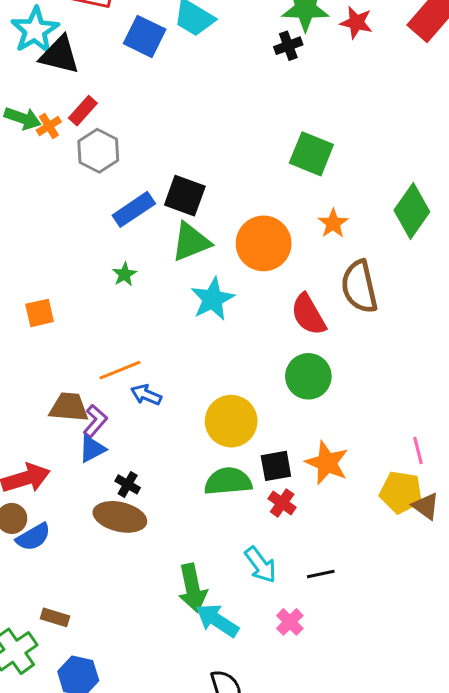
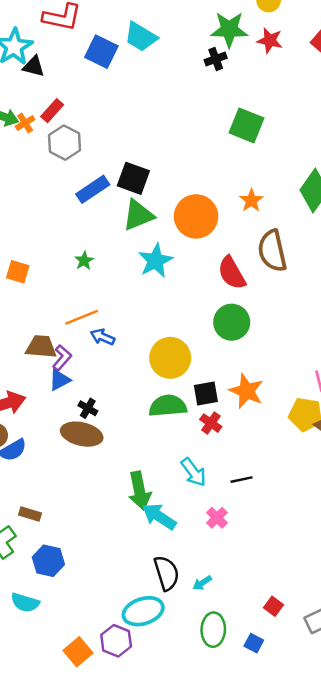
black triangle: (60, 55) -> (34, 66), size x0.7
green square: (311, 154) -> (246, 125), moved
green star: (125, 274) -> (84, 261), moved
orange square: (40, 313) -> (18, 272), turned 30

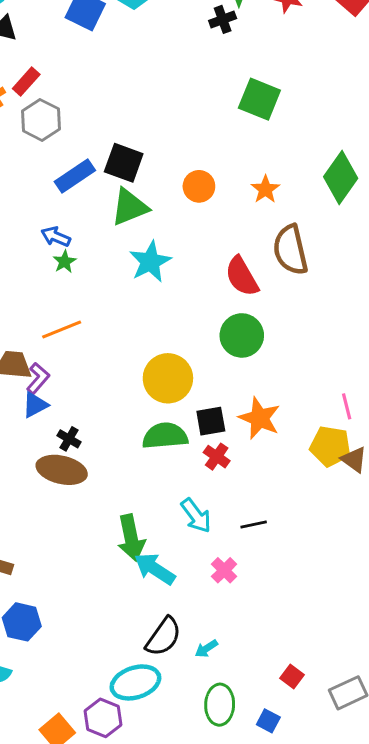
orange circle: (196, 216) -> (199, 186), moved, size x0.6
blue arrow: (103, 337) -> (56, 237), moved
black semicircle: (167, 573) -> (164, 637), turned 52

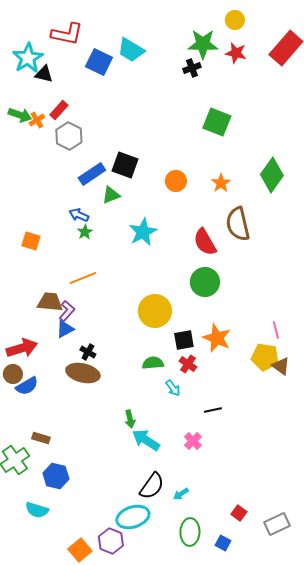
green triangle: (130, 207) -> (111, 195), moved, size x0.7
green semicircle: (165, 436) -> (153, 363), moved, size x0.7
cyan arrow: (196, 516) -> (173, 388), moved, size x0.7
green arrow: (131, 538) -> (130, 419), size x0.6

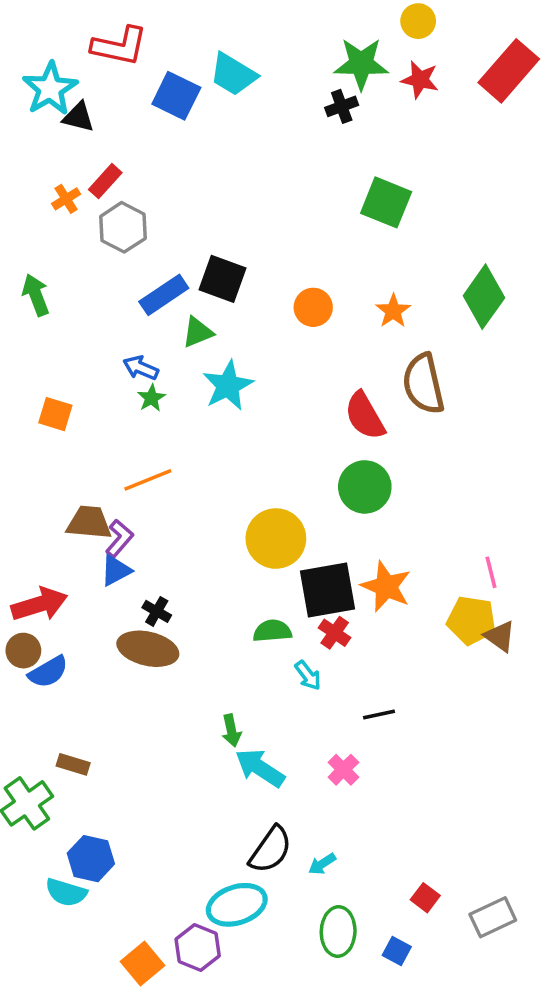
green arrow: (20, 115) -> (36, 295), moved, turned -130
cyan star: (143, 232) -> (228, 386), moved
black square: (184, 340) -> (327, 590), size x1.6
blue hexagon: (56, 476) -> (91, 859), moved

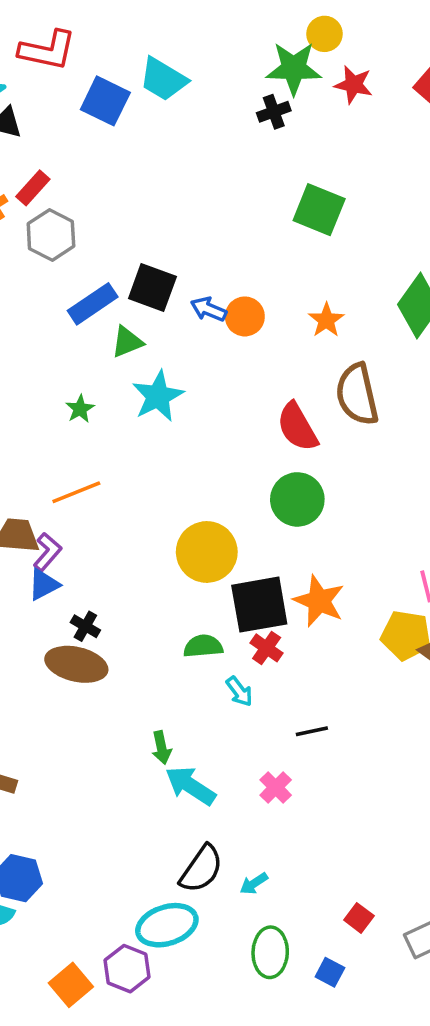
yellow circle: (418, 21) -> (325, 34), moved
blue arrow: (141, 368) -> (209, 309), moved

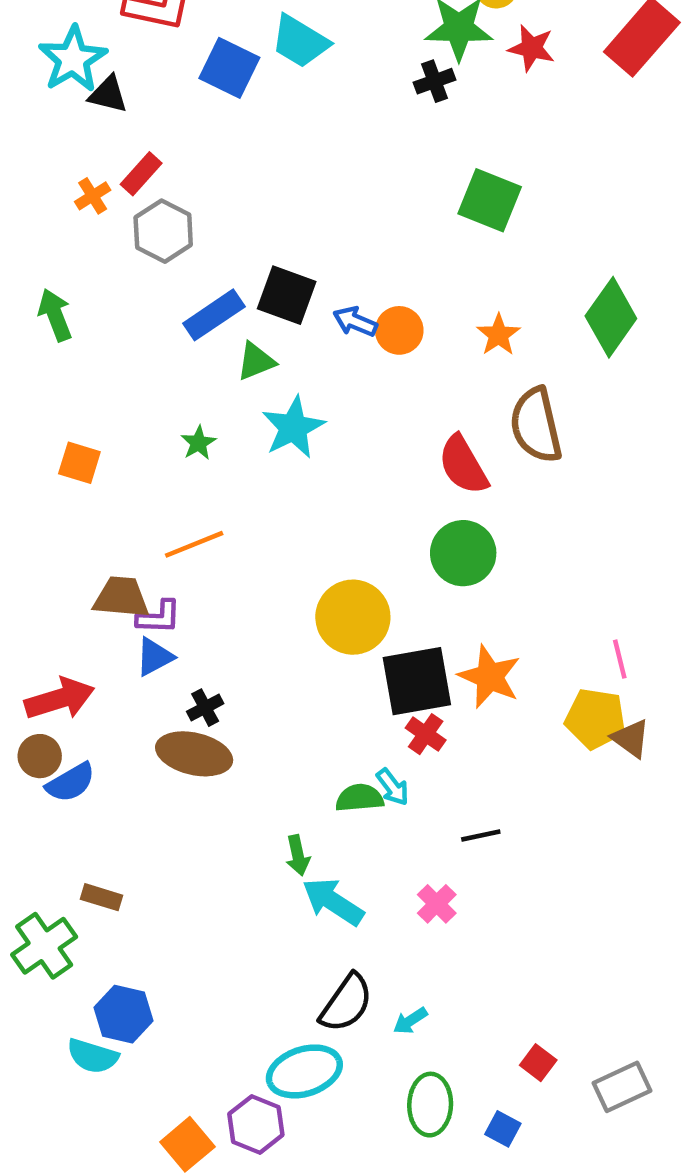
purple L-shape: (47, 552) -> (159, 617), turned 51
black cross: (85, 626) -> (205, 708), turned 32
green semicircle: (203, 646) -> (360, 798), moved

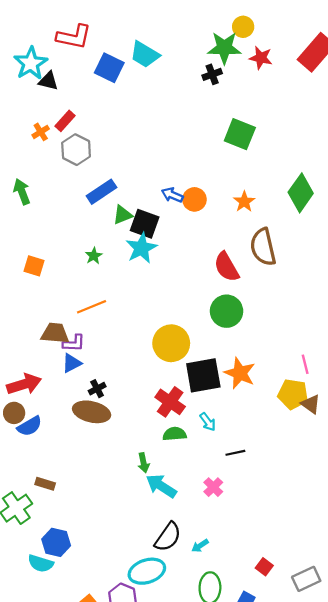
black square: (287, 295) -> (145, 224), moved
red cross: (426, 734) -> (170, 402), moved, size x1.5
cyan arrow: (393, 787) -> (208, 422), moved

